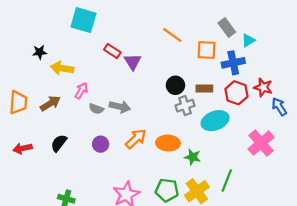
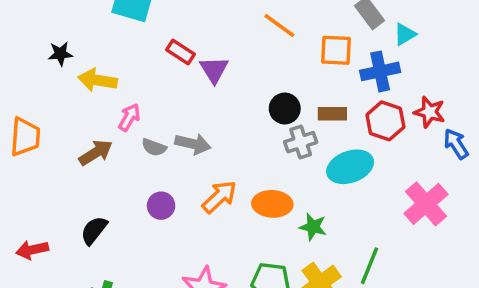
brown arrow: (50, 103) -> (96, 153), moved
black semicircle: (59, 143) -> (94, 230), moved
red arrow: (22, 148) -> (32, 250), moved

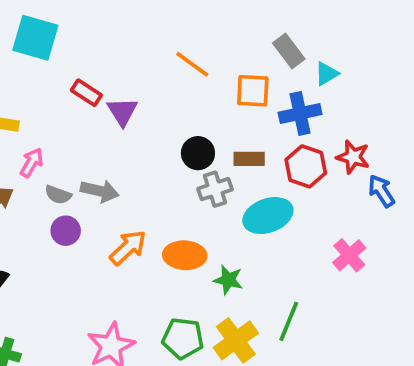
pink cross: (426, 204) -> (349, 255), size x0.7
purple circle: (161, 206) -> (66, 231), moved

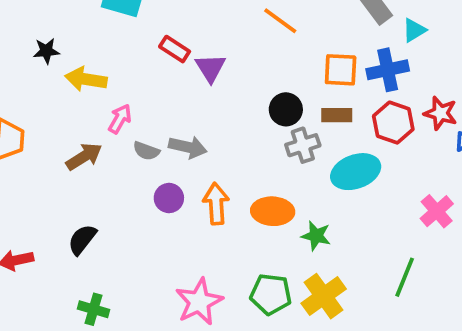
orange square: (253, 91) -> (341, 70), moved
purple circle: (66, 231) -> (169, 198), moved
orange arrow: (128, 248) -> (216, 204), turned -51
green line: (289, 321) -> (405, 277), moved

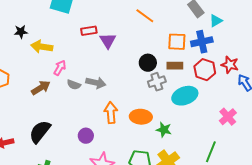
red rectangle: (175, 49) -> (89, 31), turned -42
purple circle: (169, 198) -> (86, 136), moved
black semicircle: (82, 239) -> (40, 132), size x1.4

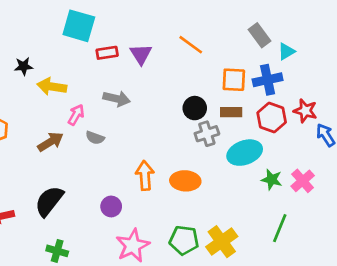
red rectangle: (89, 31) -> (107, 53), moved
purple triangle: (108, 41) -> (141, 54), moved
gray arrow: (96, 83) -> (117, 99), moved
green star: (164, 130) -> (272, 180), moved

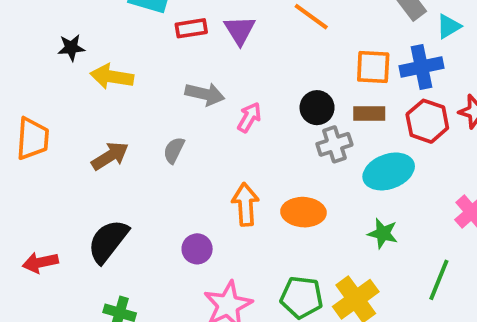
pink arrow: (76, 115) -> (249, 117), moved
gray semicircle: (95, 138) -> (174, 150), turned 96
green star: (272, 180) -> (383, 233), moved

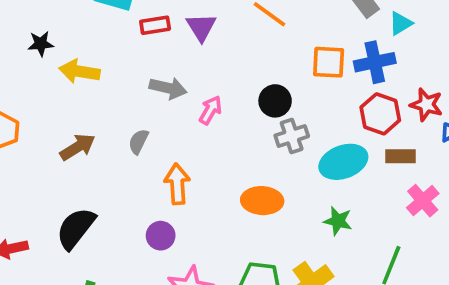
brown rectangle: (369, 113) -> (401, 156), moved
orange arrow: (245, 204) -> (177, 184), moved

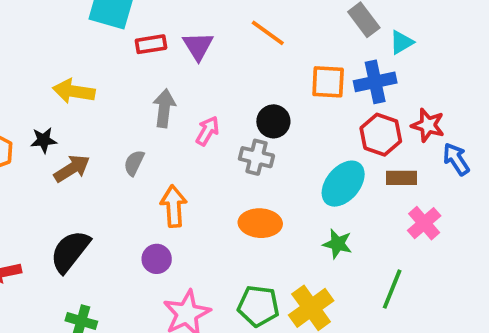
black star: (41, 44) -> (44, 140), moved
gray arrow: (168, 88) -> (164, 108), turned -96
gray cross: (292, 136) -> (256, 157), moved, turned 32
cyan ellipse: (343, 162) -> (343, 184), turned -30

